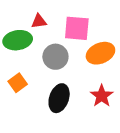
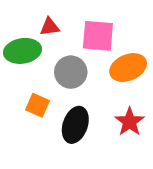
orange square: (18, 83) -> (38, 105), moved, turned -30

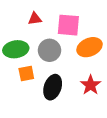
green ellipse: (22, 51) -> (16, 49), moved
orange square: (38, 105) -> (26, 73), turned -35

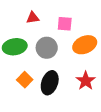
pink square: (68, 25) -> (65, 24), size x0.7
orange square: (26, 73) -> (25, 80), moved, turned -35

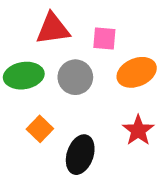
red triangle: (33, 18) -> (53, 29), size x1.6
black ellipse: (50, 83) -> (80, 155), moved

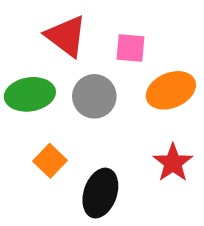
red triangle: (53, 29) -> (66, 36), turned 45

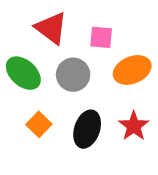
green ellipse: (30, 94) -> (23, 73), turned 51
black ellipse: (100, 193) -> (87, 129), moved

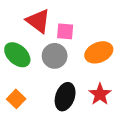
pink square: (101, 37) -> (65, 31), moved
orange square: (39, 124) -> (16, 99), moved

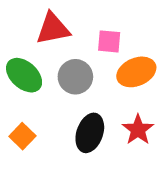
red triangle: (38, 21) -> (53, 29), turned -48
pink square: (65, 31) -> (109, 41), moved

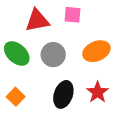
pink square: (109, 41) -> (73, 15), moved

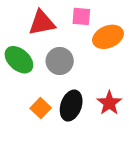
orange ellipse: (96, 51) -> (108, 37), moved
orange square: (16, 97) -> (41, 108), moved

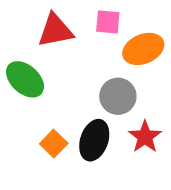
gray circle: (60, 61) -> (118, 96), moved

